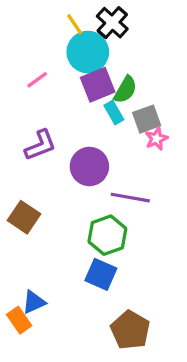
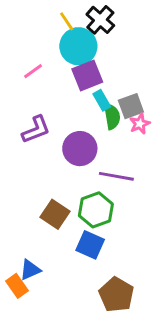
green semicircle: (125, 90) -> (112, 116), moved, turned -40
brown square: (24, 217) -> (55, 214), moved

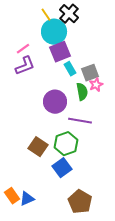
green semicircle: (112, 116) -> (82, 92), moved
purple L-shape: (36, 130) -> (25, 66), moved
blue square: (90, 245) -> (62, 168), turned 30
blue triangle: (30, 270) -> (27, 199), moved

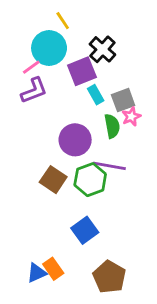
black cross: (69, 14) -> (102, 49), moved
cyan circle: (54, 32) -> (49, 48), moved
green hexagon: (66, 144) -> (90, 180), moved
brown square: (38, 147) -> (53, 180), moved
orange rectangle: (12, 196) -> (53, 269), moved

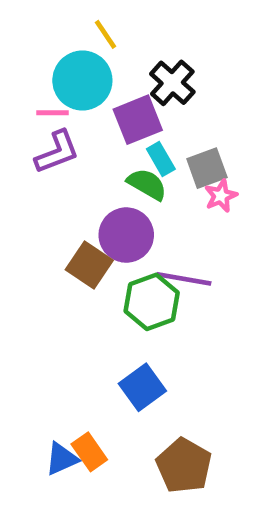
pink line: (31, 67) -> (52, 113), turned 36
green semicircle: (112, 126) -> (147, 184), moved, turned -50
brown square: (53, 180) -> (89, 265), moved

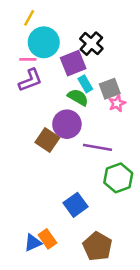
yellow line: (105, 34) -> (29, 18), moved, turned 63
green hexagon: (152, 302) -> (118, 178), moved

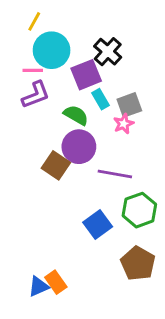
green semicircle: (78, 97) -> (76, 115), moved
pink star: (117, 103) -> (124, 124), moved
blue square: (75, 205) -> (98, 224), moved
brown pentagon: (97, 246) -> (138, 263), moved

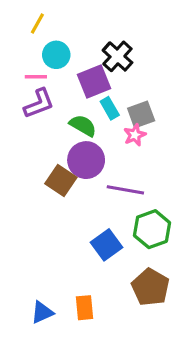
cyan circle: (52, 50) -> (56, 55), size x0.7
orange rectangle: (56, 282) -> (85, 308), moved, turned 30

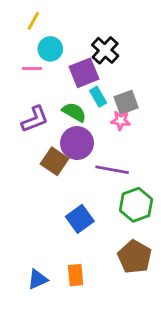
purple L-shape: (39, 104) -> (35, 119), moved
pink star: (135, 135) -> (121, 121), turned 30
blue square: (106, 245) -> (80, 219), moved

